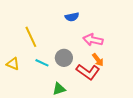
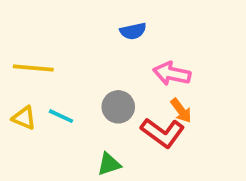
yellow line: (31, 37) -> (33, 68), moved, turned -60
cyan line: (42, 63) -> (61, 116), moved

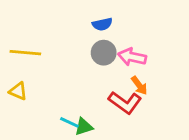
gray circle: (118, 107) -> (104, 53), moved
cyan line: (61, 116) -> (69, 122), moved

